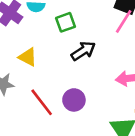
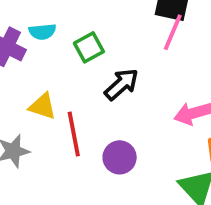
red line: (42, 102) -> (74, 134), moved, turned 36

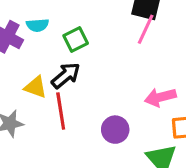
black arrow: (122, 84) -> (66, 75), moved
purple circle: (120, 157) -> (115, 130), moved

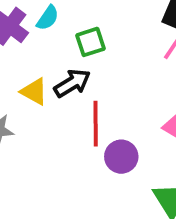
cyan semicircle: (37, 25) -> (48, 18), turned -60
red line: (61, 111) -> (96, 124), moved

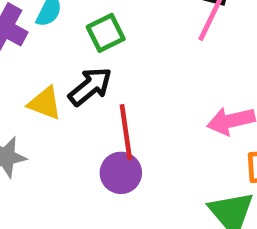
purple circle: (121, 157) -> (121, 173), moved

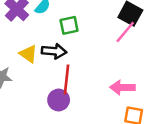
black arrow: (90, 86) -> (54, 51), turned 30

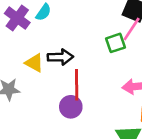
green square: (69, 25) -> (116, 43), moved

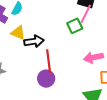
yellow triangle: (34, 63) -> (18, 33), moved

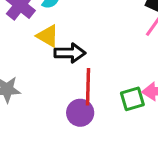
green square: (75, 26) -> (132, 99), moved

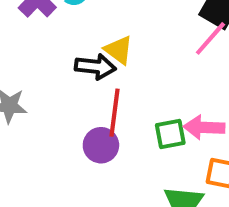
yellow triangle: (48, 36) -> (119, 50), moved

